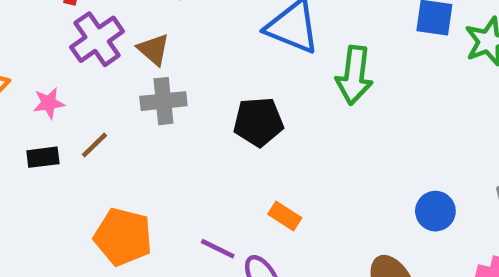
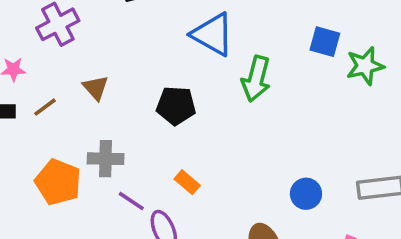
brown triangle: (154, 49) -> (96, 88), moved
gray cross: (163, 101) -> (106, 159), moved

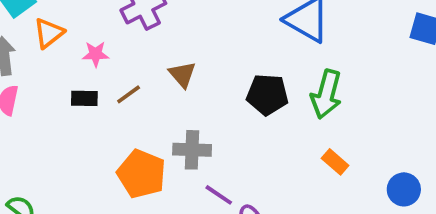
green arrow: (256, 79) -> (326, 94), moved
orange rectangle: (187, 182) -> (335, 162), moved

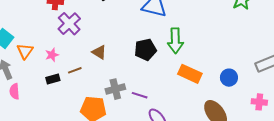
brown line: (129, 94) -> (75, 70), turned 32
orange rectangle: (335, 162) -> (190, 74), size x1.6
purple line: (219, 195) -> (140, 95), moved

